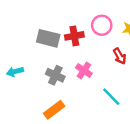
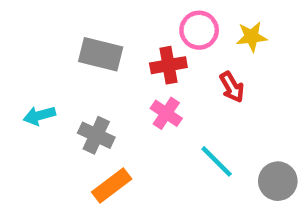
red cross: (74, 36) -> (168, 65), moved
gray cross: (55, 75) -> (96, 135), moved

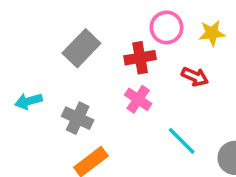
gray rectangle: (101, 54) -> (81, 48), turned -60
red arrow: (232, 87) -> (195, 77), turned -36

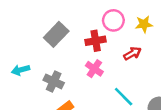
red arrow: (195, 77) -> (132, 53), turned -54

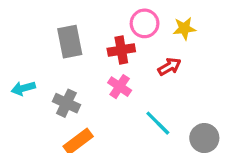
gray rectangle: (56, 34) -> (70, 42), turned -55

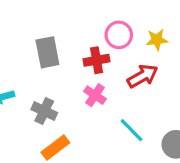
red arrow: (169, 67) -> (143, 76), size x1.4

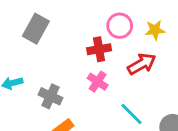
gray rectangle: (47, 52) -> (36, 29), moved, turned 40

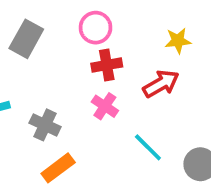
pink circle: (120, 26) -> (96, 28), moved

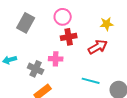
pink cross: (105, 106) -> (56, 59), moved, turned -32
cyan line: (148, 147) -> (91, 81), turned -30

